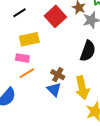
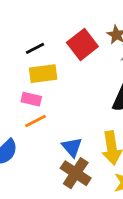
black line: (20, 13) -> (35, 48), moved
brown cross: (58, 75) -> (76, 173), moved, size x1.5

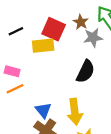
red square: (82, 45) -> (54, 29), turned -30
yellow rectangle: (43, 74) -> (43, 46), moved

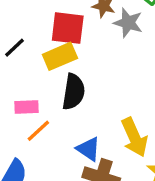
gray star: (93, 38) -> (128, 23), turned -30
black semicircle: (85, 71) -> (73, 92), moved

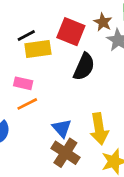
yellow rectangle: (60, 56) -> (38, 49), moved
black semicircle: (73, 92) -> (84, 67), moved

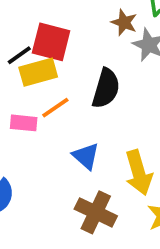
red square: (71, 32) -> (51, 42), moved
orange line: (27, 104) -> (55, 108), moved
blue triangle: (62, 128) -> (86, 156), moved

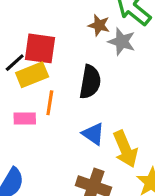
orange line: (55, 108) -> (50, 103), turned -40
blue triangle: (86, 156) -> (93, 134), moved

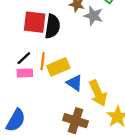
black line: (15, 63) -> (24, 58), moved
yellow rectangle: (32, 75) -> (58, 67), moved
black semicircle: (90, 82) -> (52, 26), moved

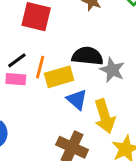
gray star: (93, 16) -> (112, 70), moved
black semicircle: (52, 26) -> (87, 56), moved, turned -100

